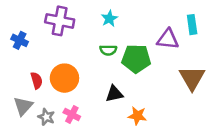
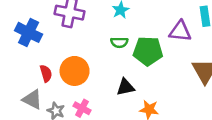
blue cross: (20, 40) -> (29, 32), size x1.5
gray triangle: (23, 106) -> (32, 100), turned -45

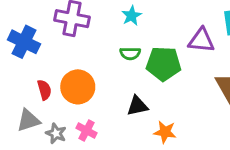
gray triangle: (32, 100) -> (28, 120), turned -45

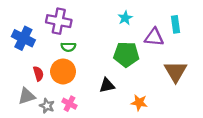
cyan star: (132, 16) -> (125, 18), moved
green semicircle: (130, 53) -> (68, 47), moved
orange star: (165, 132) -> (139, 103), moved

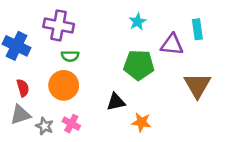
red semicircle: (38, 74) -> (23, 88), moved
orange star: (139, 103) -> (141, 122), moved

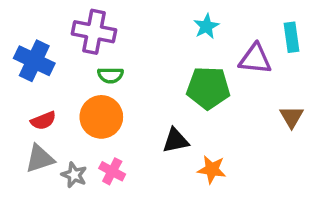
brown triangle: (197, 85) -> (292, 117), size x0.6
red semicircle: (23, 88) -> (43, 121), turned 84

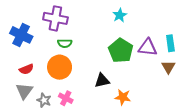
cyan rectangle: (292, 37) -> (170, 43), moved
purple triangle: (255, 59) -> (148, 47), moved
green pentagon: (208, 88) -> (121, 51), turned 30
gray triangle: (40, 159) -> (24, 91), turned -36

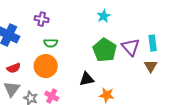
purple cross: (55, 18) -> (42, 19), size x0.6
purple triangle: (148, 47) -> (131, 47), turned 42

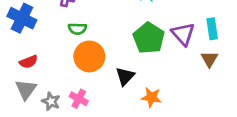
orange circle: (46, 66) -> (89, 56), moved
black triangle: (87, 79) -> (125, 76), turned -35

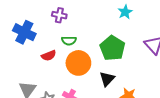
green pentagon: (149, 38) -> (112, 48), moved
red semicircle: (29, 62) -> (49, 56), moved

